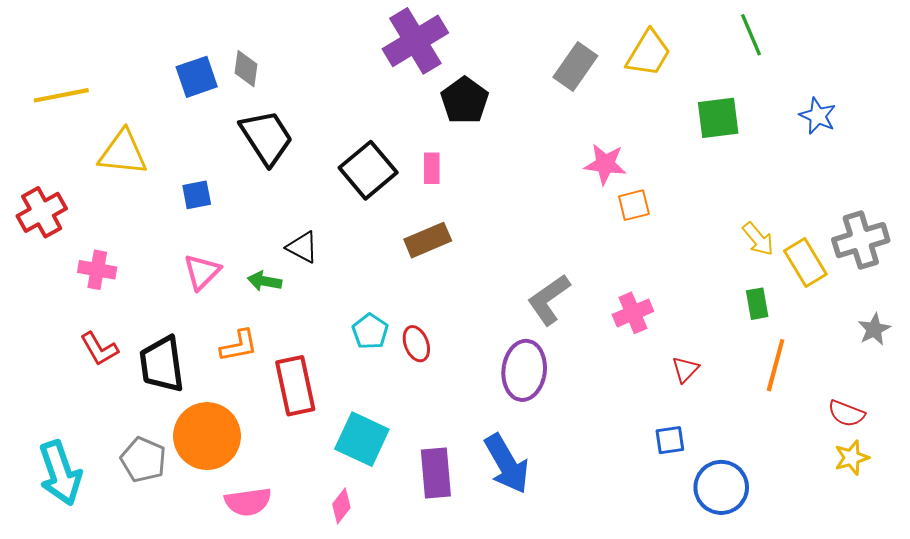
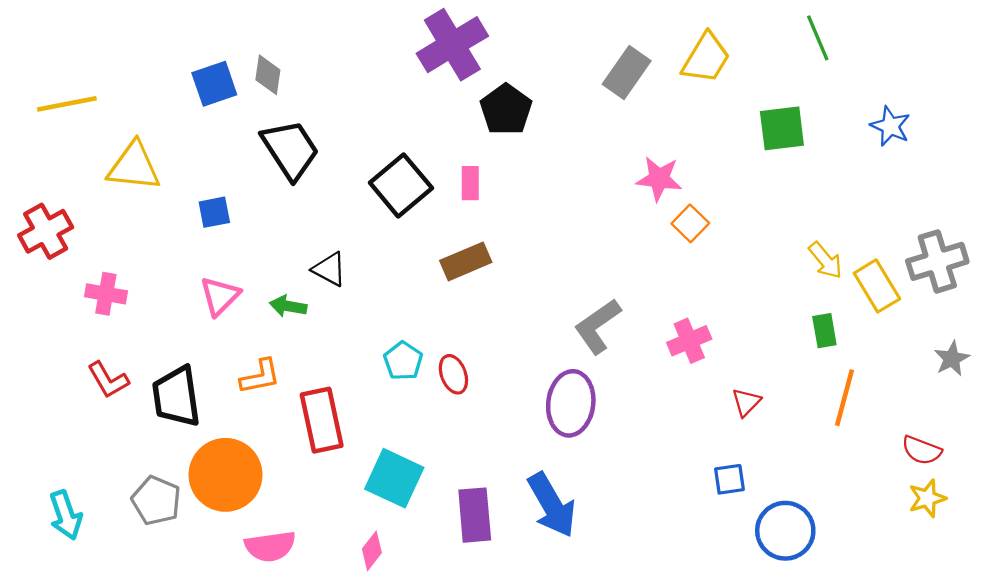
orange square: (634, 205) -> (690, 223), turned -32
cyan arrow: (60, 473) -> (66, 515), size x0.7

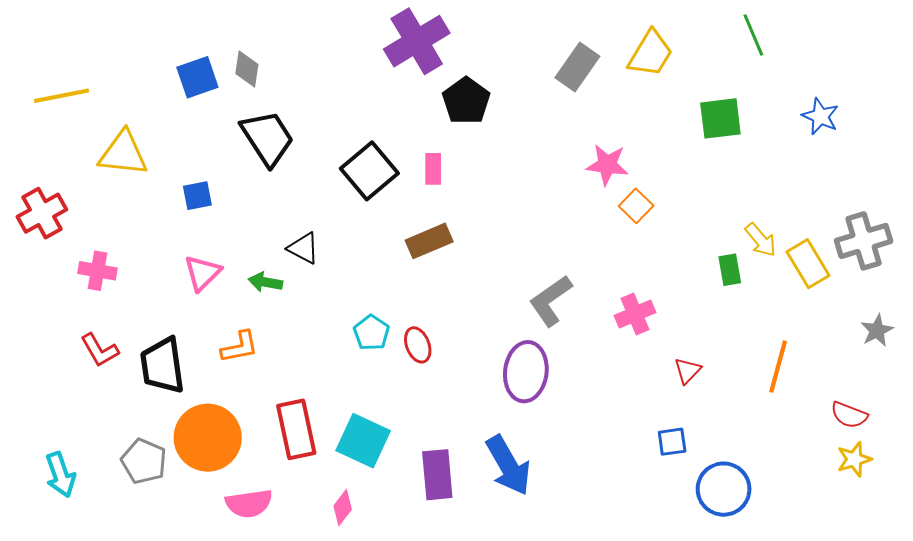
green rectangle: (824, 331) -> (730, 270), moved
red rectangle: (322, 420) -> (296, 429), moved

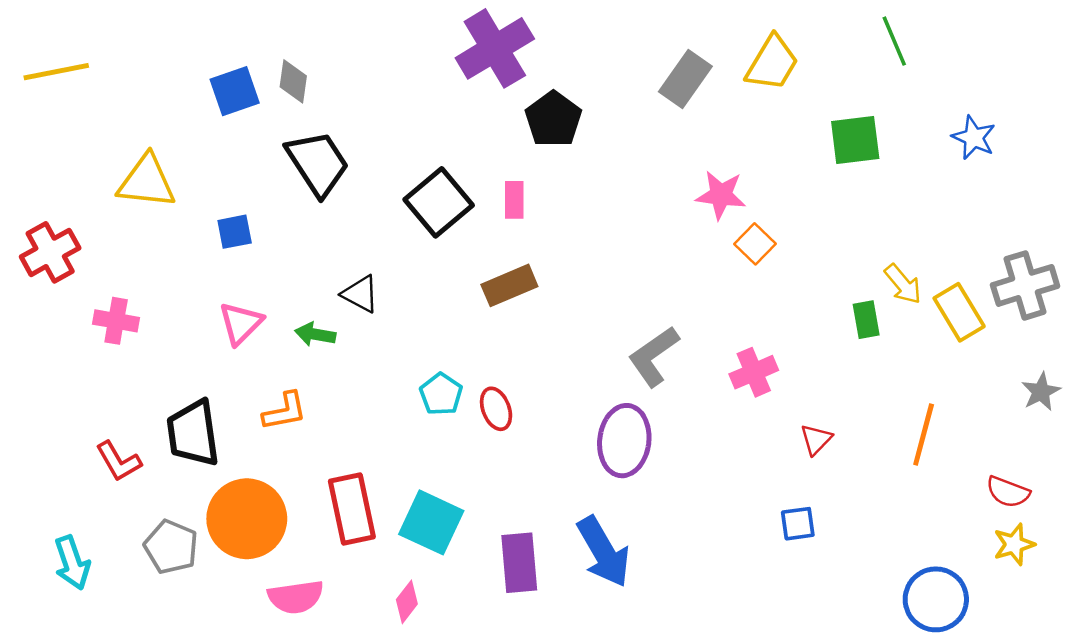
yellow line: (62, 96) -> (56, 72), moved
red L-shape: (100, 350) -> (119, 461), moved
blue circle: (724, 489) -> (936, 599), moved

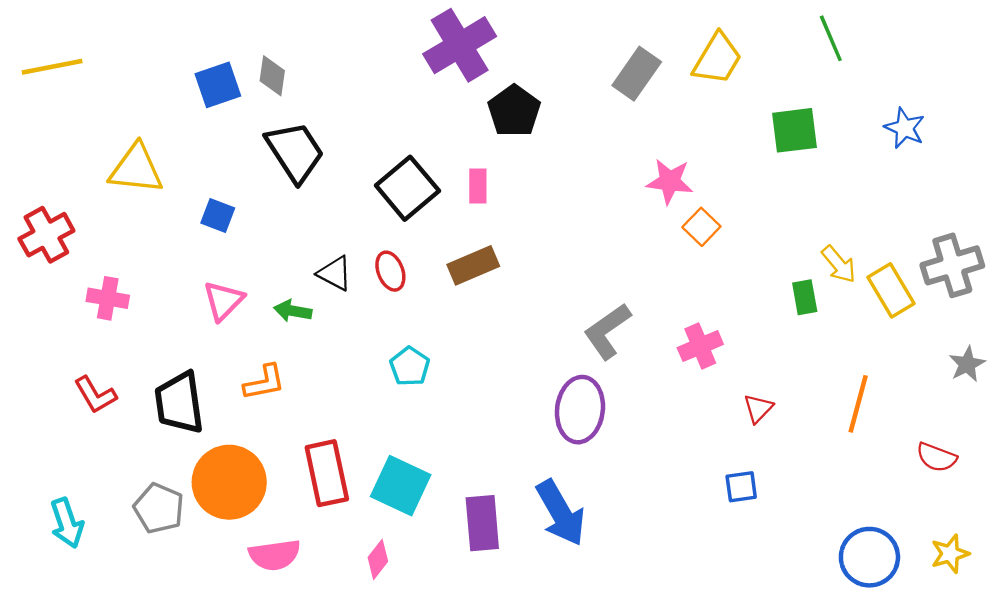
blue square: (235, 232) -> (218, 215), turned 32
red ellipse: (496, 409) -> (390, 271), moved
red L-shape: (119, 461) -> (95, 395), moved
yellow star: (1014, 544) -> (950, 554), moved

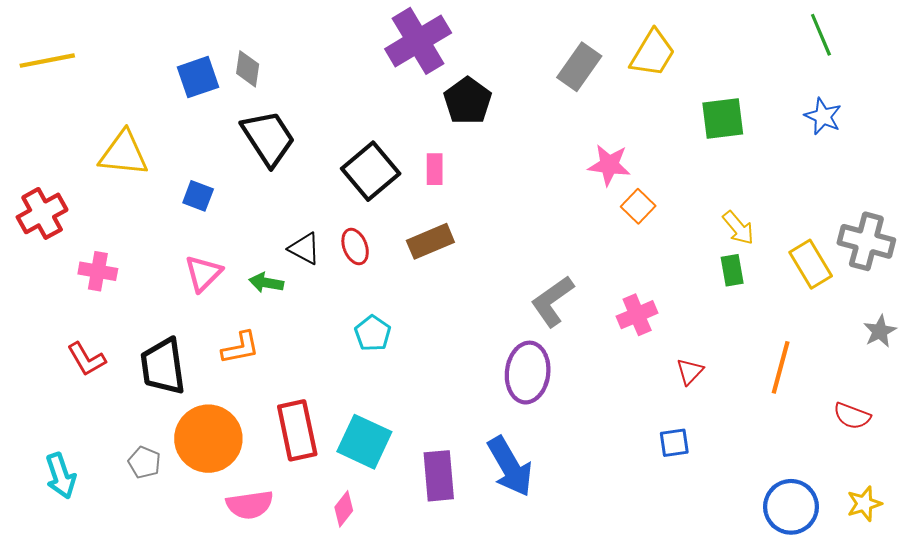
green line: (831, 38) -> (821, 35), moved
yellow arrow: (839, 264) -> (738, 228), moved
gray cross: (952, 265) -> (866, 241), turned 32
gray pentagon: (159, 508) -> (144, 462), size x0.7

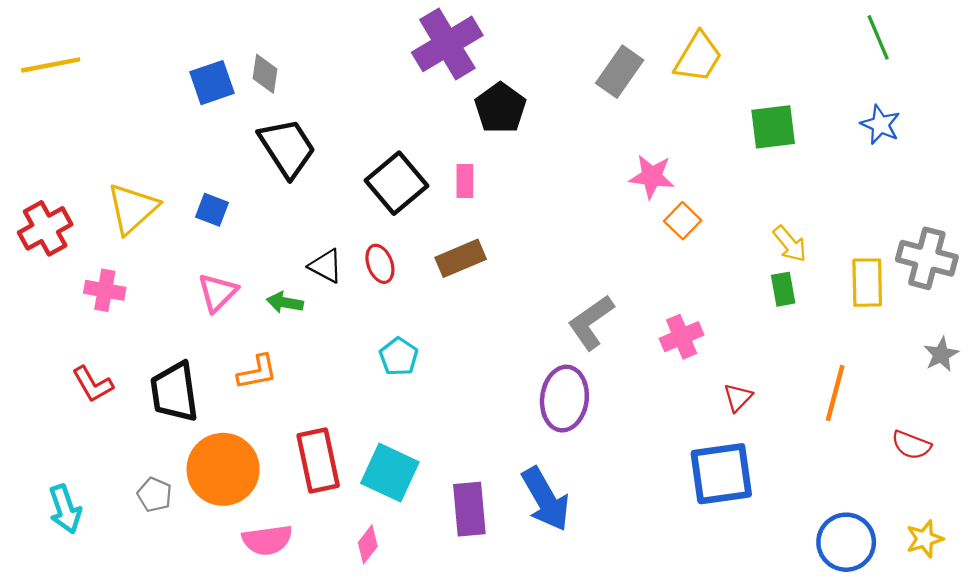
yellow triangle: (124, 154) -> (132, 209), moved, turned -48
yellow rectangle: (811, 264) -> (867, 283), turned 30
blue square: (674, 443) -> (721, 474), size x2.0

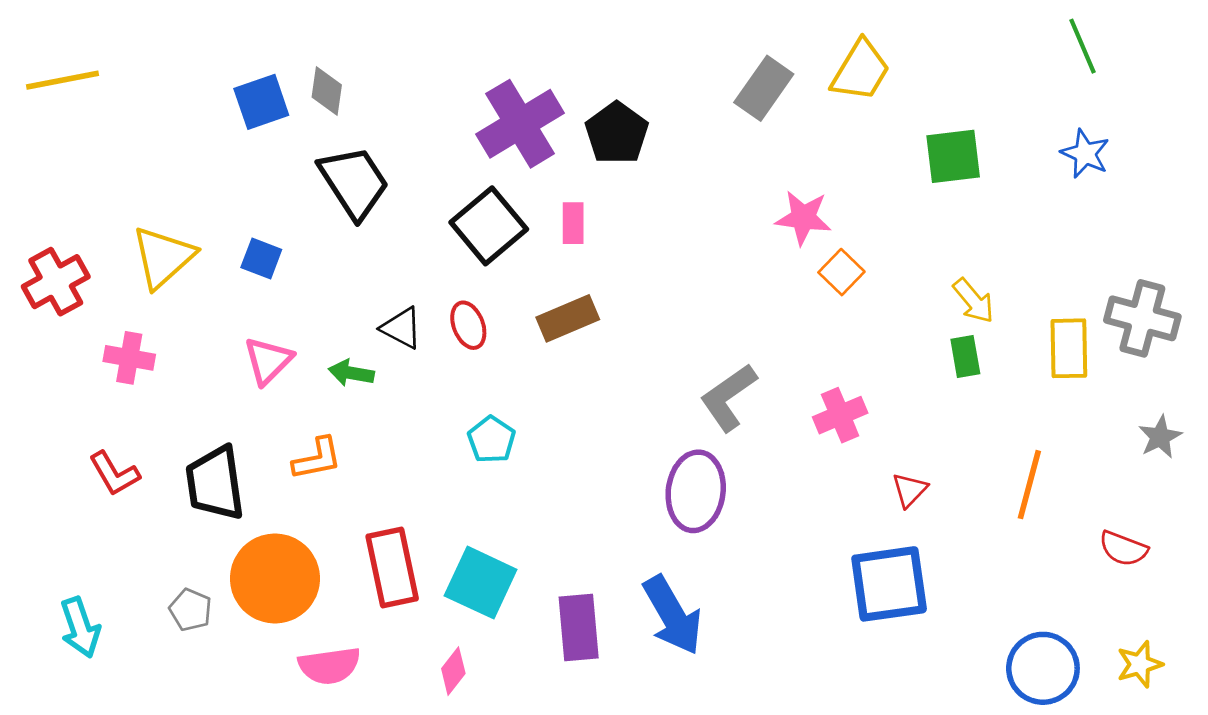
purple cross: (447, 44) -> (520, 124), moved

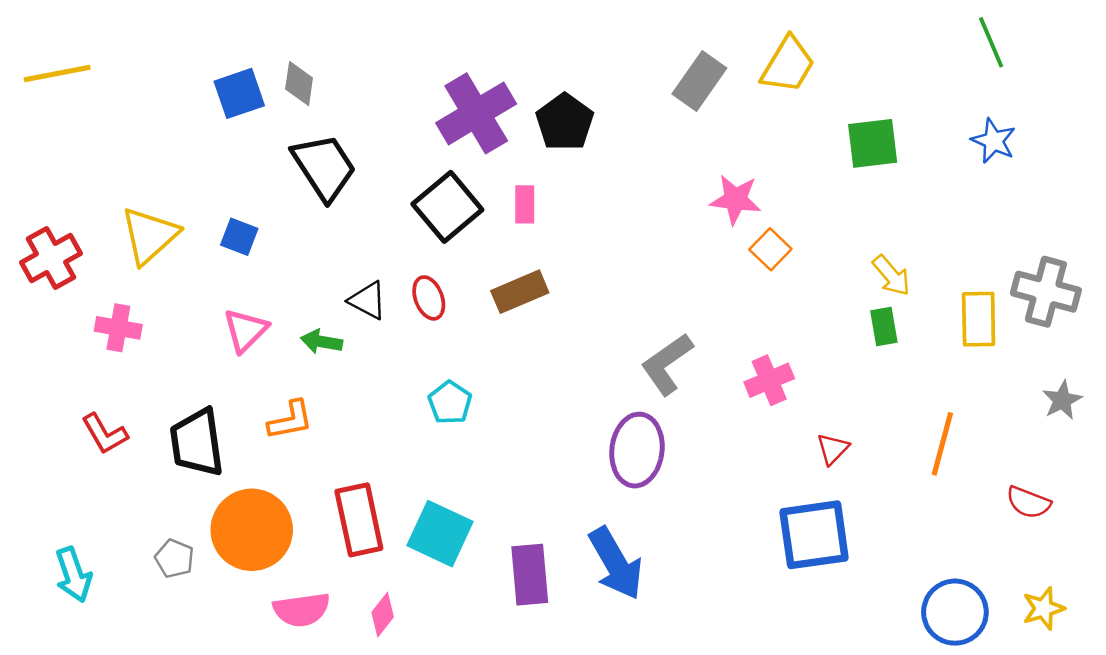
pink diamond: (453, 671) -> (383, 615), moved

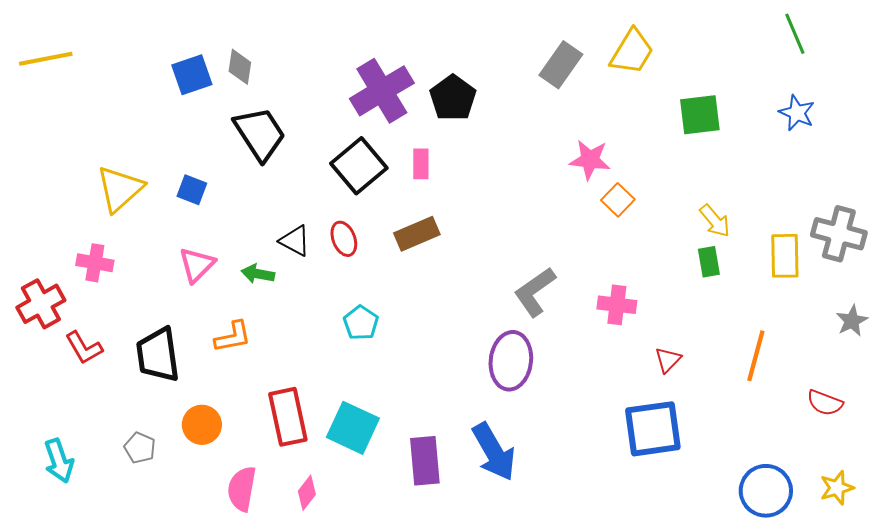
red cross: (51, 258) -> (41, 304), moved
pink cross: (769, 380) -> (617, 305), turned 30
orange circle: (252, 530) -> (202, 425), size x0.6
pink semicircle: (302, 610) -> (242, 489), turned 108

